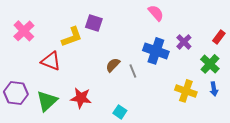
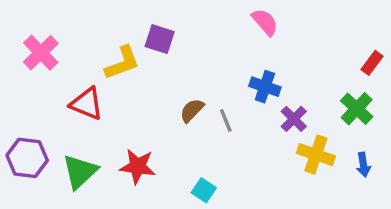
purple cross: (184, 42) -> (294, 119), moved
blue cross: (156, 51) -> (265, 87), size x0.7
blue arrow: (214, 89) -> (363, 165), moved

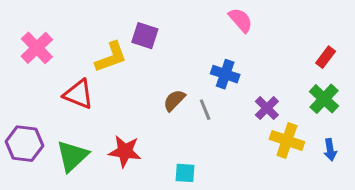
red rectangle: (372, 63) -> (326, 57), moved
blue cross: (265, 87) -> (225, 74), moved
cyan square: (204, 190) -> (185, 173), turned -30

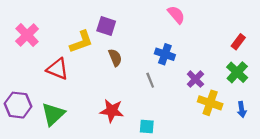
brown semicircle: (174, 100) -> (115, 58), moved, turned 114
red star: (125, 151) -> (112, 111), moved
cyan square: (185, 173) -> (147, 127), moved

